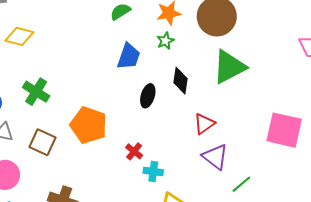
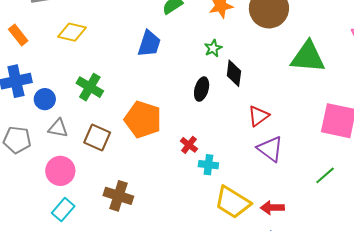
green star: (165, 41) -> (213, 48), moved
blue trapezoid: (129, 56) -> (149, 44), moved
green triangle: (229, 67) -> (308, 57), moved, turned 33
green line: (241, 184) -> (325, 175), moved

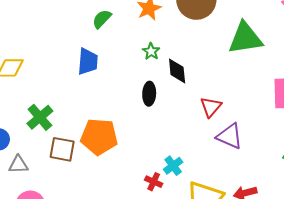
green cross: (90, 87) -> (40, 117), turned 32
brown square: (97, 138) -> (62, 149), moved
red cross: (189, 145) -> (154, 182), moved
cyan cross: (208, 165) -> (173, 166), turned -30

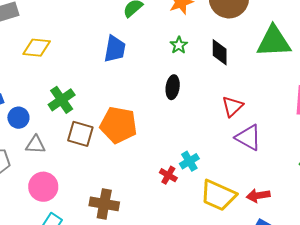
black diamond: (177, 71) -> (220, 52), moved

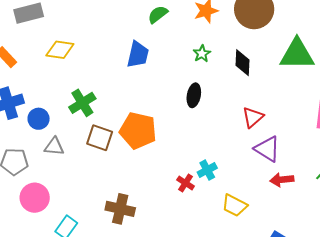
pink circle: (43, 187) -> (35, 198), moved
yellow trapezoid: (218, 195) -> (235, 205), size x0.7
red arrow: (258, 195) -> (282, 180), moved

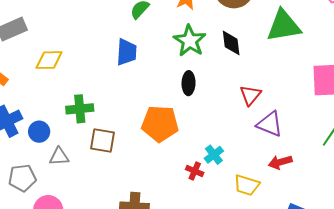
green star: (202, 54) -> (190, 41), size x1.8
green cross: (82, 103) -> (80, 109), turned 36
orange pentagon: (138, 131) -> (160, 124), moved
red arrow: (282, 180) -> (280, 162), moved

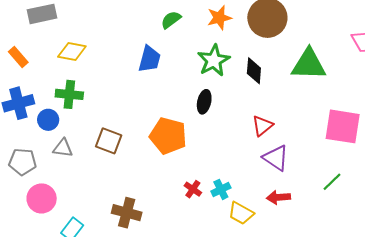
green cross: (80, 109) -> (69, 94), moved
cyan cross: (214, 155) -> (221, 189), moved

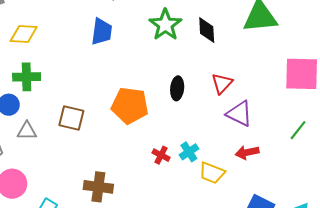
black ellipse: (204, 102) -> (177, 88), moved

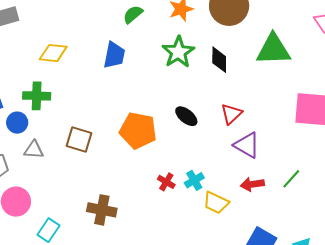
yellow diamond: (24, 34) -> (53, 53), moved
black ellipse: (177, 88) -> (186, 116), turned -60
green line: (298, 130) -> (291, 179), moved

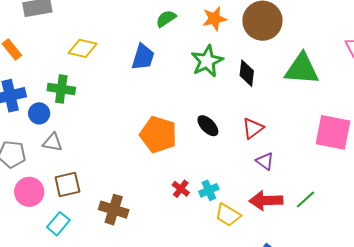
brown square: (79, 140) -> (67, 185), moved, turned -36
purple triangle: (247, 145) -> (265, 161), size x0.7
red arrow: (252, 184) -> (266, 201), size x1.4

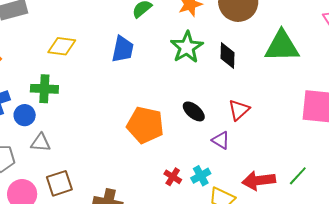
purple triangle: (265, 161) -> (221, 140), moved

